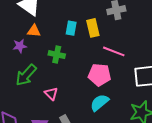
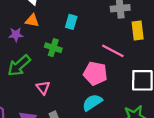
yellow rectangle: (93, 28) -> (138, 30), moved

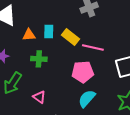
orange triangle: (32, 21) -> (29, 35), moved
yellow rectangle: (138, 30) -> (71, 37), moved, turned -30

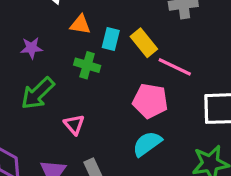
cyan rectangle: (49, 32) -> (111, 39), moved

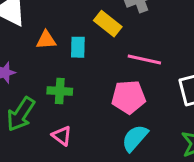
yellow rectangle: (144, 43) -> (108, 24), moved
green cross: (87, 65) -> (60, 91), moved

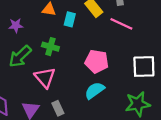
pink line: (144, 60) -> (121, 24), moved
pink triangle: (62, 136) -> (45, 78), size x1.5

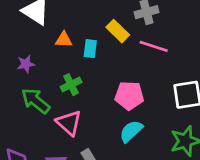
green cross: (50, 47) -> (71, 85), turned -35
green arrow: (20, 56) -> (36, 101), turned 90

